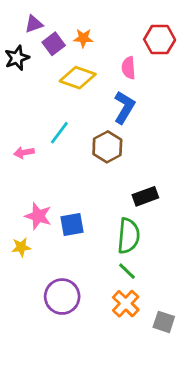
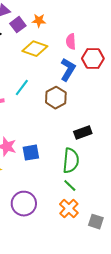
red hexagon: (160, 40) -> (93, 59), moved

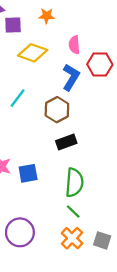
orange star: (39, 21) -> (47, 16), moved
purple square: (18, 25) -> (13, 25), turned 35
black rectangle: (83, 133) -> (66, 142), moved
gray square: (96, 222) -> (102, 240), moved

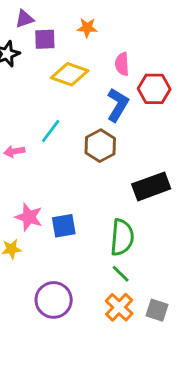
black rectangle: (66, 142) -> (151, 186), moved, size x1.4

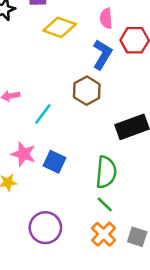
cyan line: (51, 131) -> (43, 114), moved
blue square: (64, 226) -> (54, 162), turned 35

